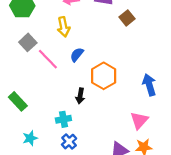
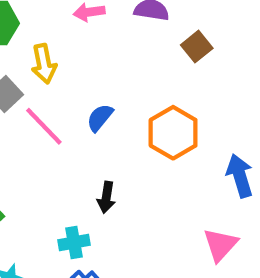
yellow arrow: (63, 27) -> (44, 64), moved
orange hexagon: (104, 76) -> (173, 133), moved

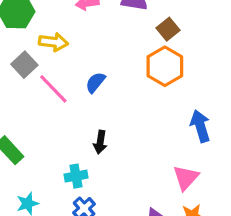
yellow arrow: (44, 64) -> (53, 42), turned -72
orange hexagon: (173, 133) -> (165, 66), moved

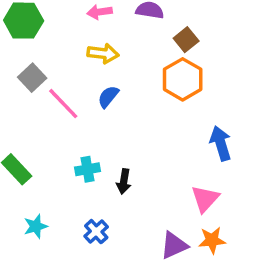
yellow arrow: (53, 42) -> (103, 53), moved
black arrow: (100, 142) -> (124, 181), moved
cyan cross: (76, 176) -> (87, 169), moved

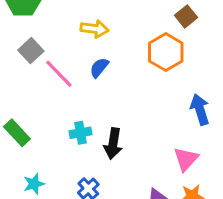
brown square: (186, 40) -> (186, 16), moved
black arrow: (124, 181) -> (113, 144), size x1.4

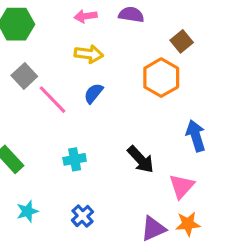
black arrow: (113, 144) -> (141, 159), moved, turned -52

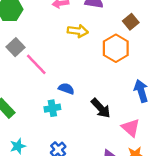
yellow arrow: (89, 54) -> (78, 31), moved
blue semicircle: (93, 93) -> (66, 89), moved, turned 70
pink triangle: (182, 186) -> (131, 128), turned -30

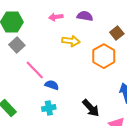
gray square: (16, 47) -> (17, 45), moved
blue semicircle: (66, 89) -> (52, 85), moved

